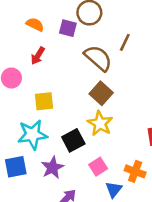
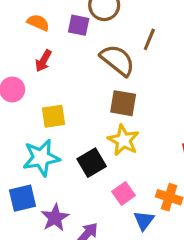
brown square: (101, 93) -> (123, 103), turned -30
purple star: (52, 168) -> (55, 218), moved

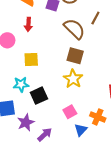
red arrow: (43, 61) -> (28, 24), turned -32
cyan star: (41, 158) -> (21, 84), size x0.7
black square: (92, 163) -> (39, 96), moved

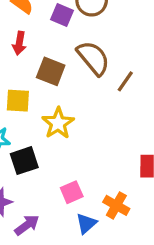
brown line: (95, 18) -> (125, 81), moved
brown square: (75, 56) -> (51, 71), moved
yellow star: (73, 79) -> (58, 123), moved

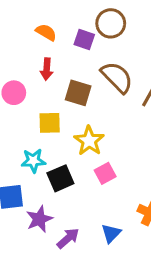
pink square: (72, 192) -> (105, 173), moved
blue triangle: (86, 223) -> (111, 233), moved

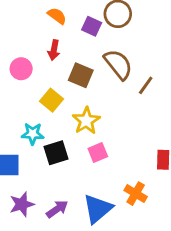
yellow square: (50, 123) -> (51, 100), turned 35
purple star: (39, 219) -> (22, 204), moved
blue triangle: (111, 233) -> (98, 209), size x1.6

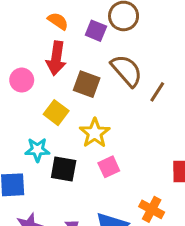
red arrow: (54, 50) -> (56, 58), size x1.5
black square: (56, 153) -> (64, 169), turned 30

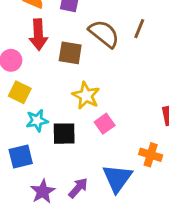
brown line: (157, 92) -> (139, 29), moved
yellow square: (56, 113) -> (20, 92), moved

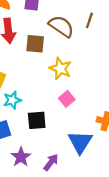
yellow star: (86, 96) -> (60, 68), moved
black square: (64, 134) -> (37, 120), moved
purple arrow: (78, 188) -> (51, 162), moved

